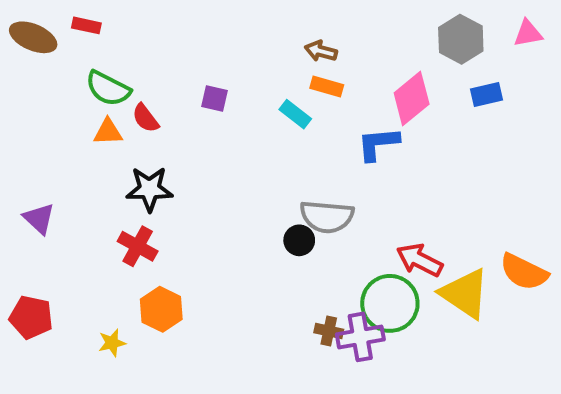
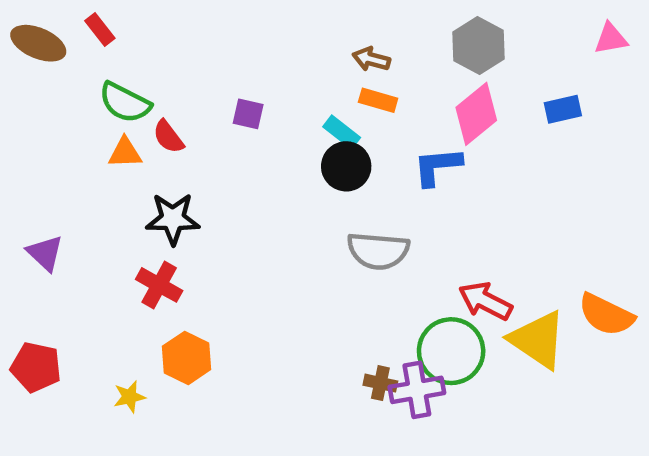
red rectangle: (86, 25) -> (100, 30), turned 40
gray hexagon: (461, 39) -> (478, 45), moved
black circle: (299, 240) -> (346, 166), moved, size x1.4

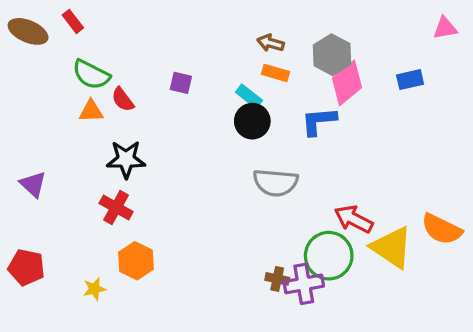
gray hexagon: (478, 45) -> (332, 55), moved

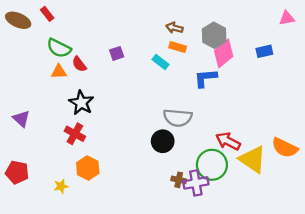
purple square: (181, 83) -> (117, 53), turned -32
black circle: (252, 121) -> (163, 141), moved
black star: (126, 159) -> (81, 103), turned 30

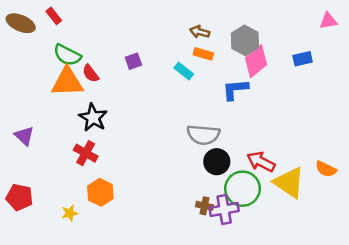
orange triangle: (59, 72) -> (67, 82), size x1.8
black circle: (163, 141) -> (217, 162), moved
orange semicircle: (285, 148) -> (326, 169), size x0.7

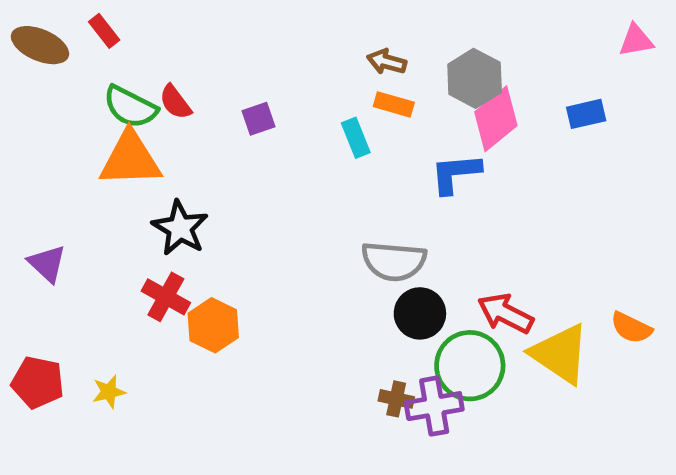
cyan rectangle: (184, 71) -> (356, 138), turned 30
red semicircle: (91, 73) -> (175, 102), moved
orange hexagon: (100, 192) -> (213, 325), moved
yellow star: (70, 213) -> (109, 392), moved

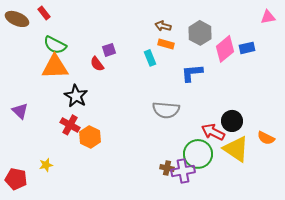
red semicircle: (175, 102) -> (97, 64), moved
pink diamond: (496, 119) -> (225, 49), moved
black circle: (420, 313) -> (232, 121), moved
red pentagon: (38, 382) -> (16, 179), moved

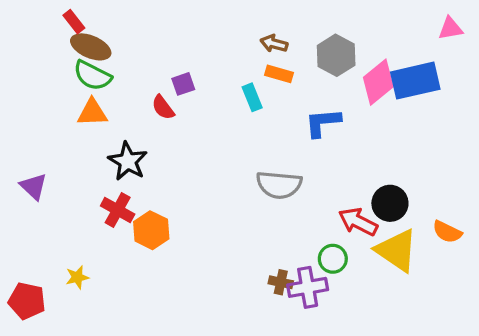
brown ellipse: (17, 19) -> (91, 47), moved
blue rectangle: (247, 48) -> (415, 81), size x1.8
orange triangle: (55, 67) -> (92, 112), size x0.7
green circle: (198, 154) -> (333, 259), size x0.6

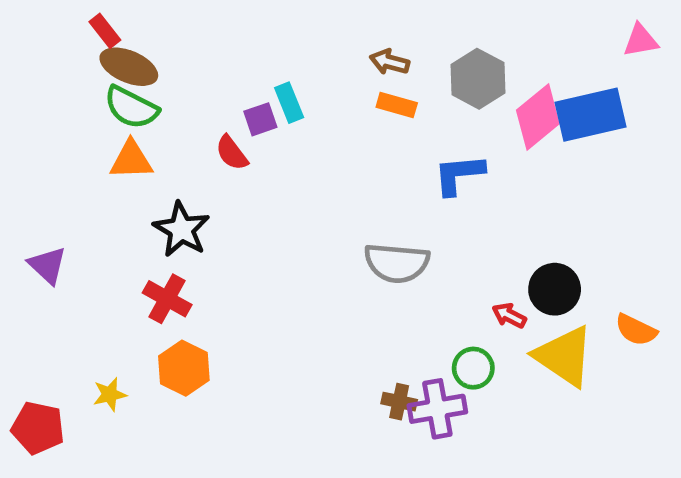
cyan rectangle: (252, 97) -> (289, 103), moved
red arrow: (358, 222) -> (509, 315), size x0.6
orange hexagon: (151, 230) -> (184, 368), moved

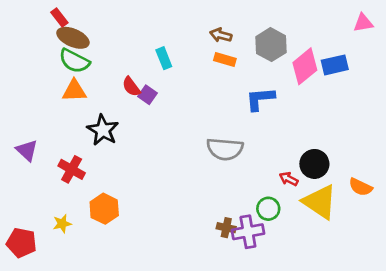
blue rectangle: (590, 115) -> (335, 65), size x0.7
purple square: (260, 119) -> (148, 95), moved, turned -36
red cross: (167, 299) -> (72, 169), moved

